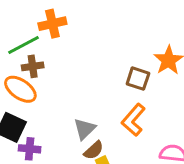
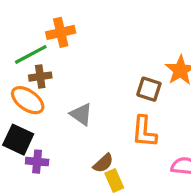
orange L-shape: (133, 120) -> (144, 132), turned -36
gray triangle: (85, 129) -> (81, 114), moved, turned -40

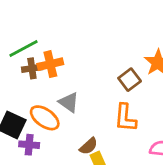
orange cross: (61, 32) -> (50, 64), moved
brown square: (149, 89) -> (130, 80), turned 35
orange ellipse: (28, 100) -> (45, 118), moved

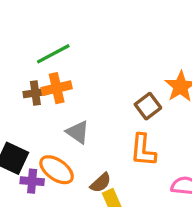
green line: (23, 49) -> (53, 54), moved
orange ellipse: (45, 118) -> (57, 170), moved

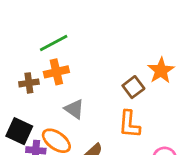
brown cross: (35, 93) -> (29, 83), moved

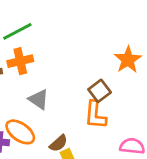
brown square: (133, 87) -> (100, 91), moved

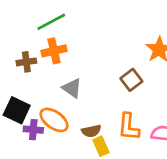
orange L-shape: (95, 115) -> (129, 127), moved
brown semicircle: (58, 143) -> (91, 131), turned 30

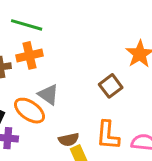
green line: (51, 22) -> (27, 25), turned 44
orange ellipse: (54, 120) -> (30, 111), moved

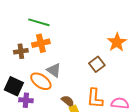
brown semicircle: (69, 140) -> (68, 101), turned -128

